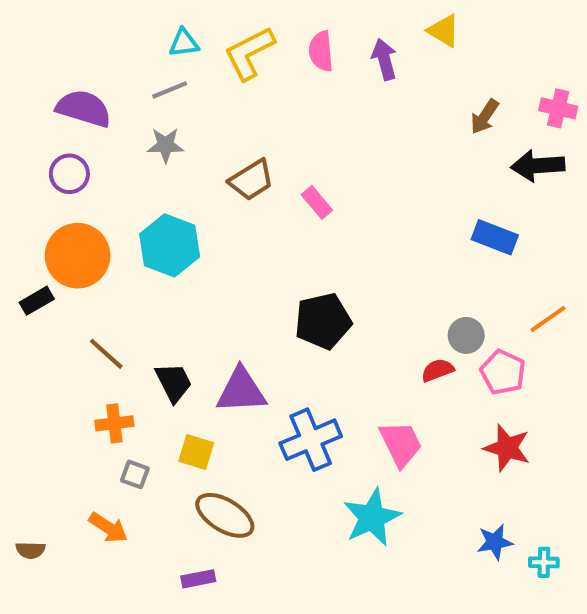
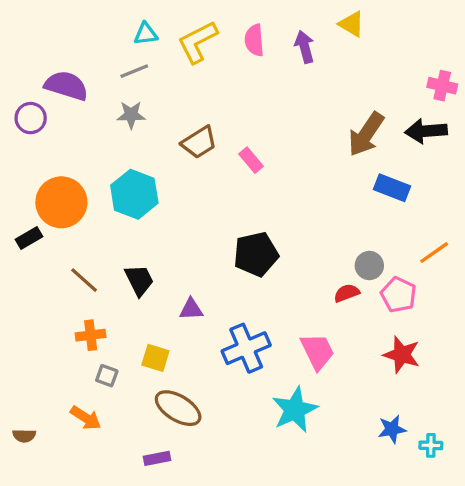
brown arrow: (485, 117) -> (366, 134), moved, size x1.6
purple circle: (69, 174) -> (31, 118), moved
black trapezoid: (174, 382) -> (139, 280), moved
purple triangle: (241, 391) -> (191, 309), size x0.6

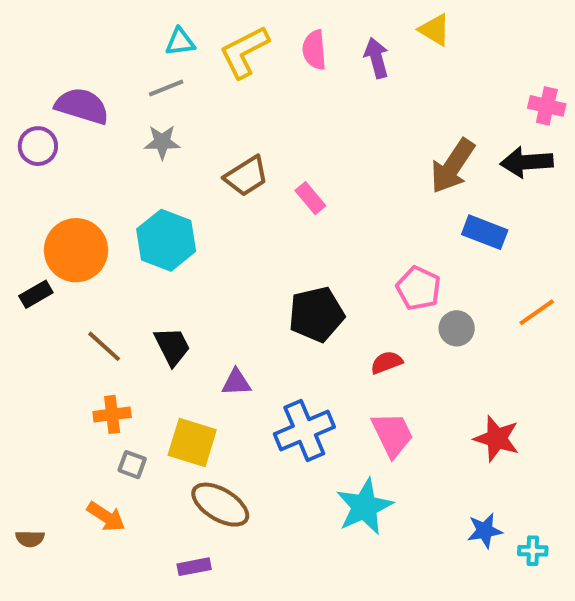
red semicircle: (347, 293) -> (386, 362), moved
pink pentagon: (398, 295) -> (419, 288), moved
yellow square: (155, 358) -> (192, 443), size x1.4

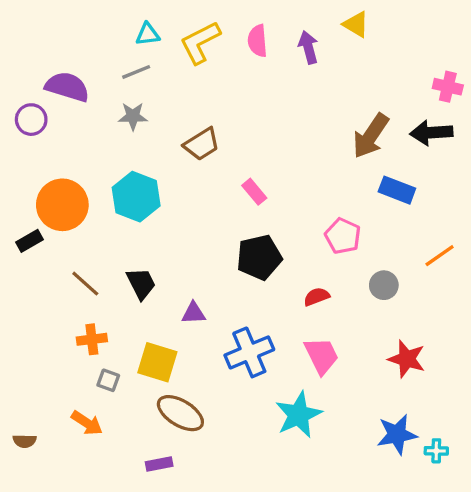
pink rectangle: (310, 198) -> (254, 192), moved
gray circle: (457, 328) -> (384, 285), moved
blue star: (485, 531) -> (397, 434), size x1.4

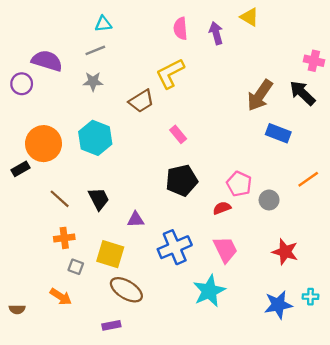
yellow L-shape: (200, 42) -> (170, 73), moved
black arrow: (431, 133) -> (302, 93), turned 48
pink pentagon: (343, 236) -> (239, 184), moved
cyan cross: (436, 451) -> (310, 297), moved

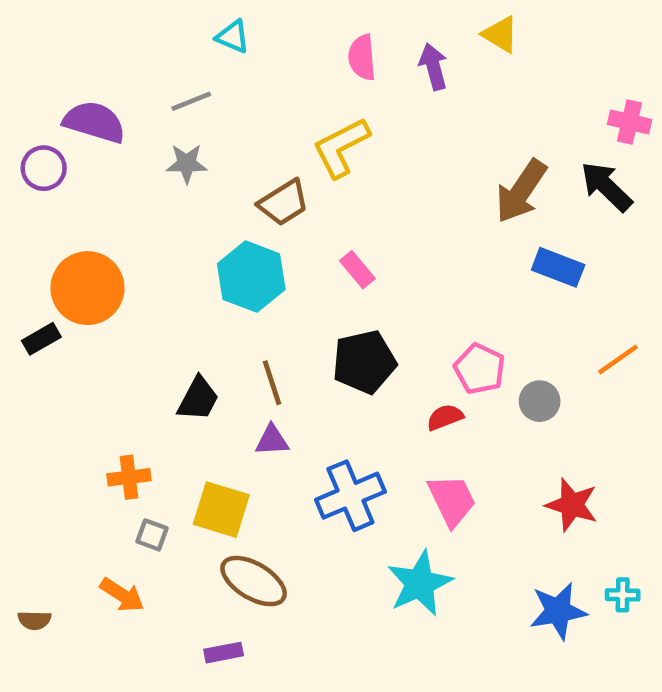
cyan triangle: (103, 24) -> (233, 37), moved, turned 30
cyan hexagon: (95, 138) -> (251, 277), moved
brown line: (60, 199) -> (272, 383), moved, turned 30
black trapezoid: (99, 199) -> (198, 399), turned 55

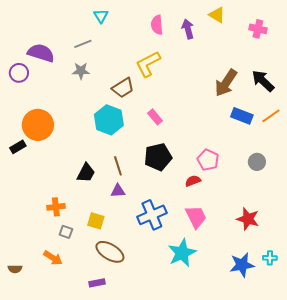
cyan triangle: (233, 37) -> (101, 16), turned 35
pink cross: (630, 122) -> (258, 29), moved
orange line: (618, 360) -> (271, 116), moved
gray circle: (540, 401) -> (257, 162), moved
yellow square: (221, 510) -> (96, 221), size x0.7

